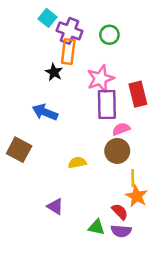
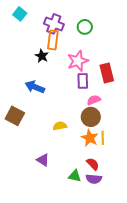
cyan square: (48, 18) -> (20, 14), moved
purple rectangle: (107, 104) -> (83, 81), size x0.7
orange star: (137, 196) -> (90, 138), moved

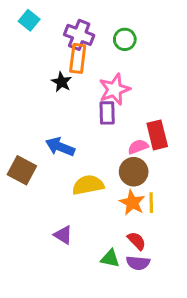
red rectangle: (107, 73) -> (157, 135), moved
purple rectangle: (83, 81) -> (107, 113), moved
blue arrow: (35, 87) -> (60, 147), moved
yellow semicircle: (60, 126) -> (88, 185), size x1.5

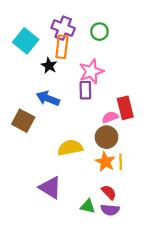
cyan square: (29, 20) -> (26, 41), moved, size x1.5
blue arrow: (60, 147) -> (48, 98), moved
brown square: (22, 170) -> (23, 121), moved
purple triangle: (63, 235) -> (50, 188), size x1.5

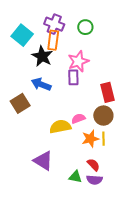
black star: (49, 66) -> (42, 56), size x1.5
pink semicircle: (110, 117) -> (78, 119), moved
brown square: (23, 121) -> (20, 103), turned 30
brown circle: (106, 137) -> (103, 116), moved
orange star: (105, 162) -> (90, 139), turned 30

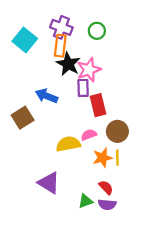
black star: (42, 56) -> (68, 64), moved
red rectangle: (107, 92) -> (98, 105), moved
green triangle: (75, 177) -> (85, 201), turned -32

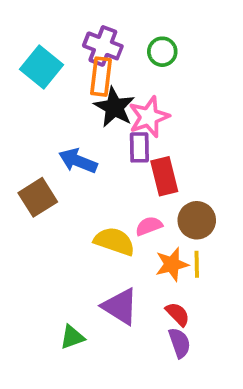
yellow semicircle: (68, 144) -> (114, 241), turned 30
purple triangle: (49, 183) -> (120, 306), moved
green triangle: (85, 201) -> (72, 337), moved
purple semicircle: (107, 205) -> (180, 343), turned -114

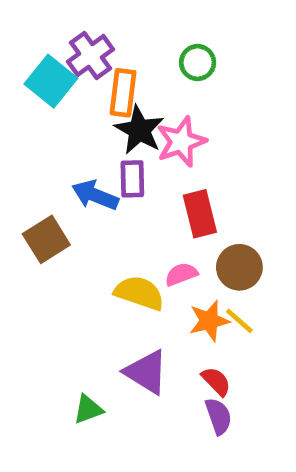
purple cross: (103, 46) -> (90, 56), moved, turned 33
purple rectangle: (139, 147) -> (132, 179), moved
yellow line: (197, 264) -> (239, 321), turned -48

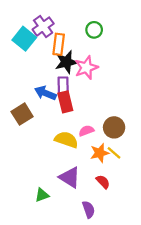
black star: (139, 130) -> (66, 62), turned 30
red rectangle: (200, 214) -> (65, 102), moved
purple semicircle: (218, 416) -> (89, 209), moved

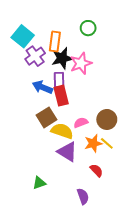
purple cross: (43, 27) -> (35, 56), moved
brown square: (22, 114) -> (47, 117), moved
purple triangle: (70, 177) -> (67, 152), moved

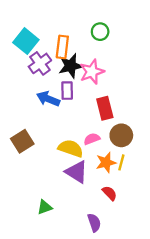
red rectangle: (61, 96) -> (105, 108), moved
brown square: (47, 117) -> (22, 141), moved
yellow line: (107, 143) -> (121, 162), turned 64

